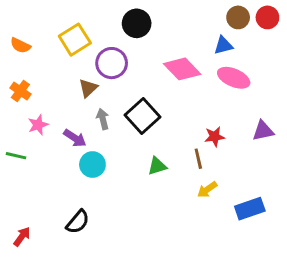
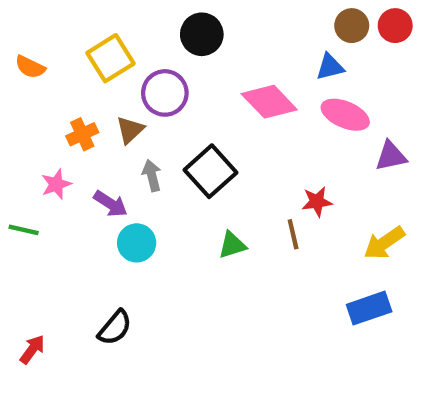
orange cross: (20, 91) -> (82, 134), moved, turned 30
purple triangle: (263, 131) -> (391, 156), moved
yellow arrow: (207, 190) -> (384, 243), moved, size x1.4

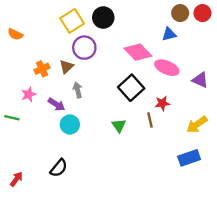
yellow square: (111, 58) -> (72, 21), moved
pink ellipse: (345, 115) -> (167, 68), moved
purple triangle: (391, 156) -> (200, 80), turned 36
black square: (210, 171) -> (131, 88), moved
green triangle: (232, 245) -> (119, 126), turned -48

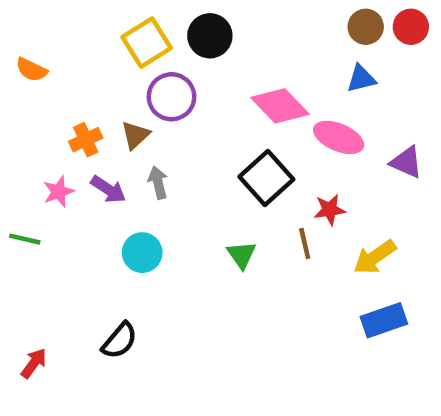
blue triangle: (169, 34) -> (361, 79), moved
purple arrow: (56, 104) -> (108, 189), moved
yellow arrow: (197, 124) -> (375, 257), moved

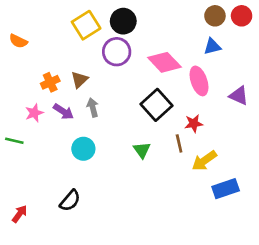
purple circle: (171, 97) -> (117, 52), moved
pink ellipse: (339, 137) -> (199, 81), turned 48
yellow arrow: (375, 257) -> (204, 161), moved

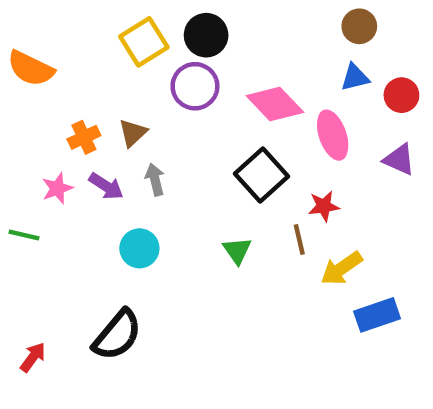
red circle: (242, 16) -> (401, 95), moved
orange semicircle: (18, 41) -> (31, 68), size x1.5
black semicircle: (70, 201) -> (117, 335), size x1.4

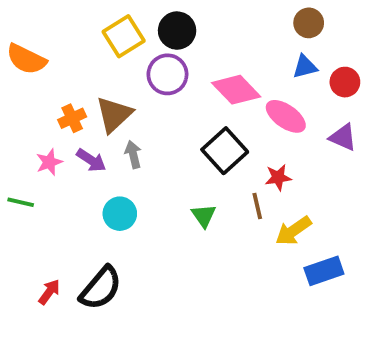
brown triangle: (133, 133) -> (114, 114), size x1.5
pink ellipse: (333, 135) -> (286, 116), turned -36
red arrow: (33, 357) -> (49, 292), moved

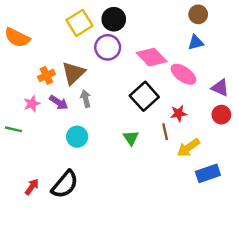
red circle: (345, 82) -> (221, 115), moved

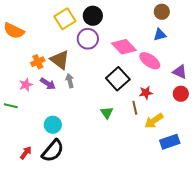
brown triangle: (73, 73) -> (60, 60), turned -40
cyan circle: (77, 137) -> (53, 125), moved

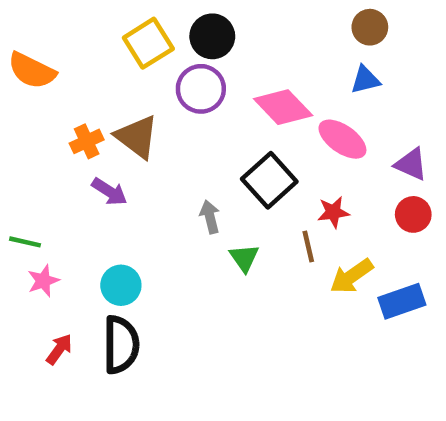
gray arrow: (70, 81) -> (210, 217), moved
pink star: (26, 85) -> (43, 281), moved
blue rectangle: (170, 142) -> (402, 301), moved
black semicircle: (53, 151) -> (121, 345), turned -40

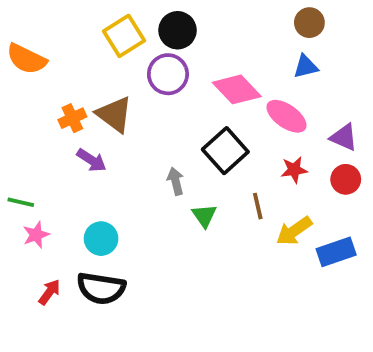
red star: (333, 212) -> (294, 170), moved
black semicircle: (121, 345) -> (101, 288), turned 99

